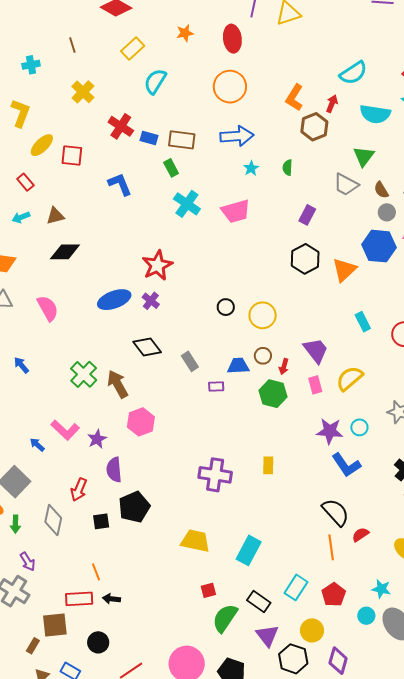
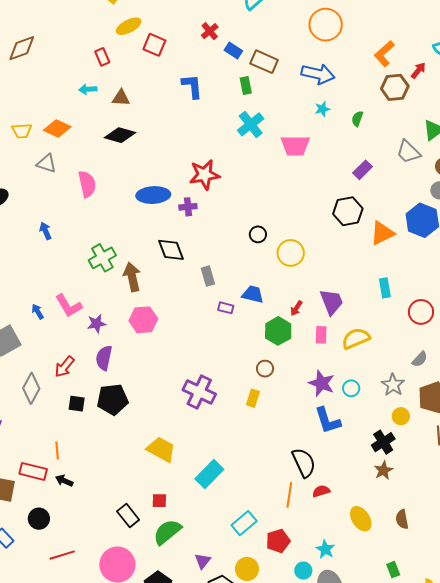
red cross: (121, 126) -> (210, 31), size x0.7
purple cross: (151, 301) -> (188, 207), turned 30
brown circle: (263, 356) -> (265, 369), moved
black rectangle: (259, 602) -> (128, 516), moved
purple triangle: (267, 636) -> (203, 561), size x0.7

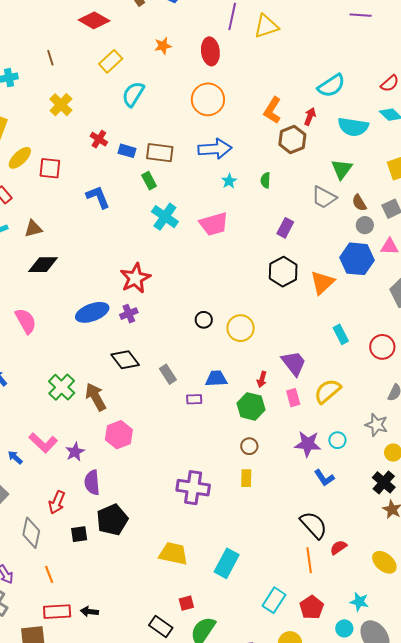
blue L-shape: (328, 420) -> (324, 478), size x0.7
orange line: (57, 450) -> (49, 574), moved

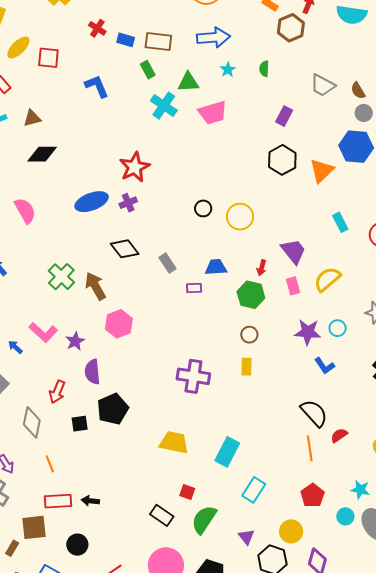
green triangle: (342, 169) -> (188, 82), moved, turned 50
cyan rectangle: (274, 600) -> (254, 490), moved
red square: (186, 603) -> (187, 492), turned 35

